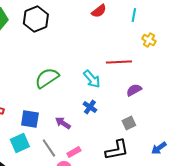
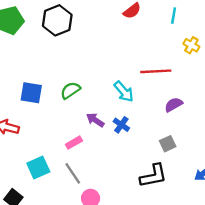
green semicircle: (47, 78) -> (70, 90), size x0.7
blue square: (30, 119) -> (31, 93), moved
purple arrow: (63, 123) -> (95, 120), moved
pink rectangle: (74, 152) -> (74, 143), moved

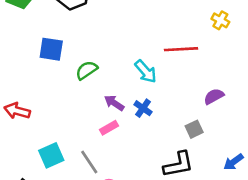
blue square: (31, 93) -> (51, 49), moved
purple semicircle: (174, 105) -> (214, 96), moved
pink rectangle: (74, 143) -> (109, 128), moved

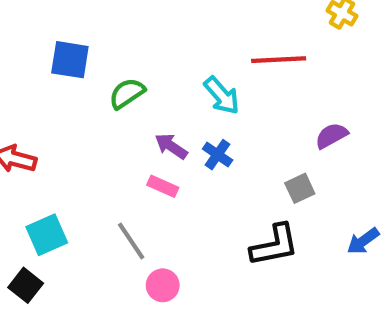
pink rectangle: (109, 128) -> (163, 186), turned 54
cyan square: (51, 155) -> (47, 235), moved

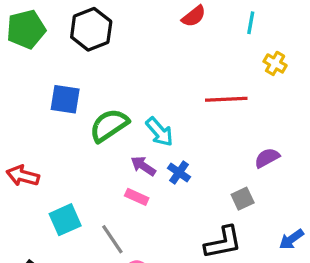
green semicircle: (127, 93) -> (109, 125), size x1.4
cyan arrow: (222, 96) -> (160, 132), moved
cyan square: (47, 235) -> (65, 220), moved

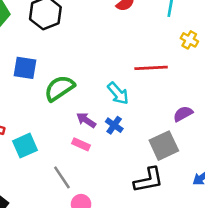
cyan arrow: (160, 132) -> (118, 93), moved
gray square: (243, 199) -> (164, 146), size x1.6
cyan square: (65, 220) -> (25, 146), moved

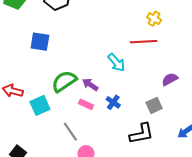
yellow cross: (189, 40) -> (154, 19), moved
green semicircle: (59, 88) -> (64, 81), moved
blue cross: (114, 125) -> (113, 102), moved
gray square: (164, 146) -> (154, 105), size x0.7

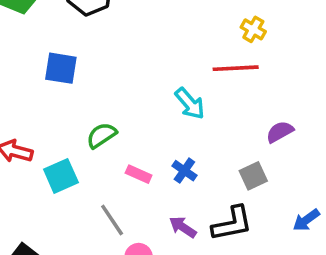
green semicircle: (64, 81) -> (102, 135), size x0.7
purple arrow: (90, 85) -> (183, 227), moved

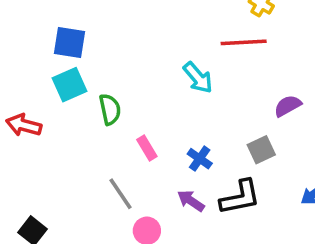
green semicircle: (102, 135) -> (110, 109), turned 112
blue cross: (184, 171) -> (200, 159), moved
pink rectangle: (139, 174) -> (147, 148), turned 35
cyan square: (61, 176) -> (69, 85), moved

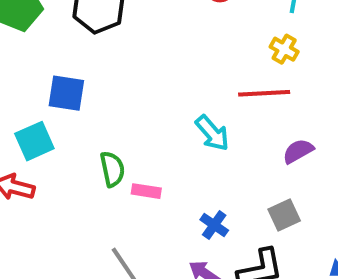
cyan square: (69, 85) -> (34, 141), moved
purple semicircle: (288, 106) -> (298, 151), moved
pink rectangle: (147, 148) -> (146, 191), moved, turned -50

